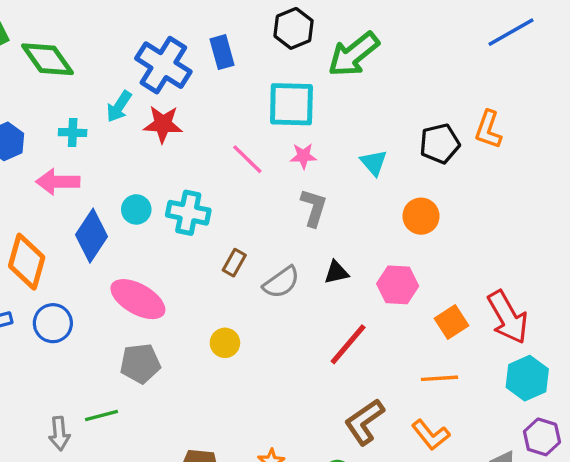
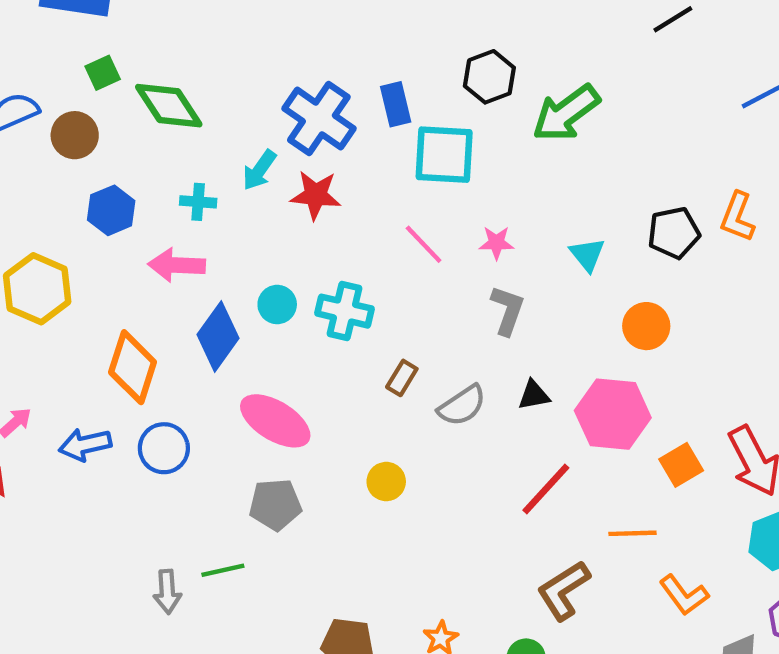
cyan square: (291, 104) -> (444, 155), moved
pink hexagon: (398, 285) -> (613, 414), size x1.4
orange line: (439, 378) -> (633, 533), moved
orange L-shape: (431, 435) -> (684, 595), moved

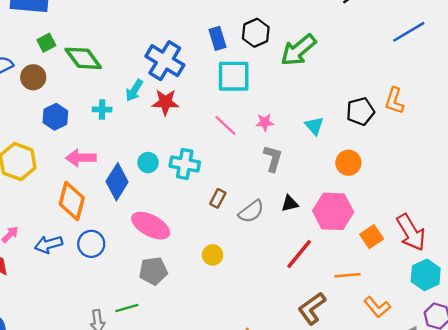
blue rectangle: (396, 104) -> (217, 38), moved
pink arrow: (177, 265) -> (81, 158), moved

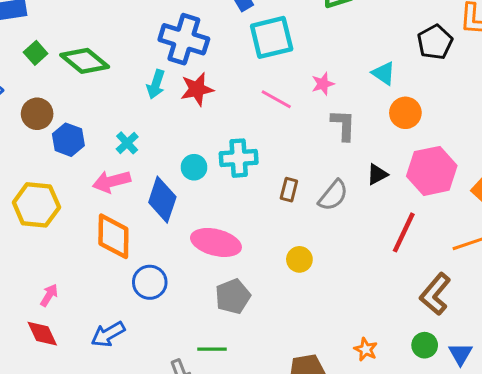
brown circle: (33, 77) -> (37, 114), moved
cyan cross: (102, 109) -> (127, 143), moved, turned -30
orange circle: (348, 163) -> (405, 113), moved
blue arrow: (49, 244) -> (108, 334), moved
green line: (127, 308) -> (212, 349), turned 30

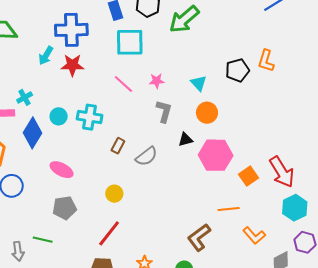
blue cross: (184, 39) -> (71, 30), turned -32
cyan cross: (127, 143) -> (25, 97), moved
black triangle: (377, 174) -> (185, 139), moved
red line: (404, 232) -> (109, 233), moved
pink ellipse: (216, 242) -> (62, 170), size x0.7

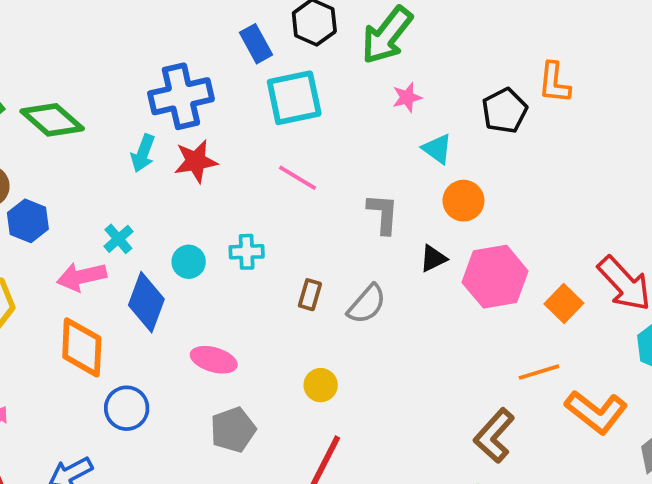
pink star: (157, 81) -> (407, 97), moved
cyan cross: (90, 117) -> (247, 252), size x0.7
orange L-shape: (254, 235) -> (596, 412), size x1.4

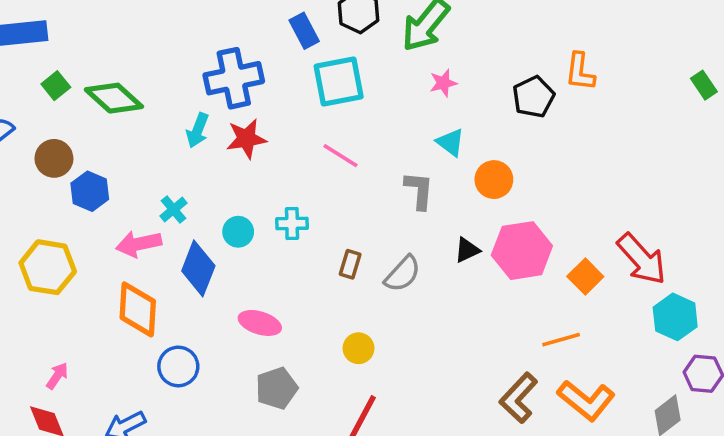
cyan triangle: (437, 149) -> (450, 142), moved
black triangle: (433, 258) -> (467, 250), moved
orange L-shape: (596, 412) -> (586, 400), moved

